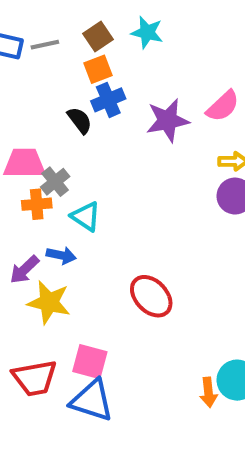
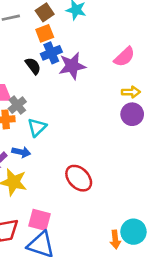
purple star: (168, 120) -> (72, 66), moved
cyan triangle: (86, 216) -> (37, 127), turned 42

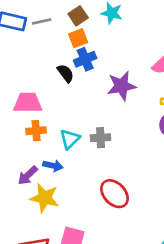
purple star: (72, 66) -> (122, 86), moved
gray cross: (17, 105) -> (101, 138), moved, turned 36

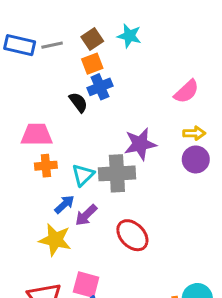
purple star: (122, 86) -> (140, 144), moved
gray cross: (101, 138) -> (117, 173), size x1.6
blue arrow: (53, 166) -> (64, 204), turned -54
purple arrow: (28, 175) -> (86, 215), moved

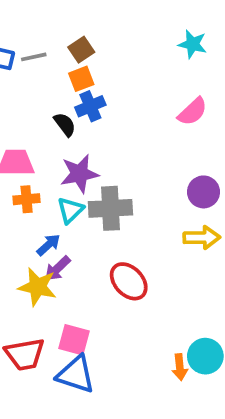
cyan star: (129, 36) -> (193, 44), moved
yellow arrow: (194, 133) -> (202, 238), moved, size x1.4
purple star: (140, 144) -> (79, 174), moved
purple arrow: (86, 215) -> (58, 269), moved

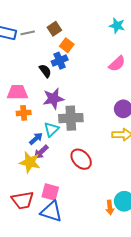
orange square: (81, 79) -> (67, 45), moved, turned -32
cyan triangle: (70, 210) -> (51, 129), moved

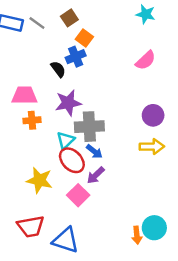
gray line: (28, 33) -> (37, 23), turned 48
blue arrow: (36, 139) -> (94, 152), moved, turned 80
purple arrow: (41, 152) -> (96, 175), moved
red ellipse: (81, 159) -> (72, 160), moved
pink square: (50, 192) -> (78, 195), moved, turned 30

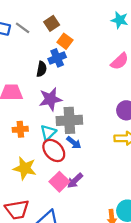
black semicircle: (58, 69) -> (42, 69), turned 48
orange cross: (32, 120) -> (20, 129), moved
purple arrow: (96, 175) -> (75, 181), moved

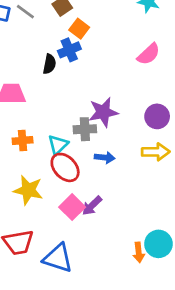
purple star: (50, 99) -> (103, 112), moved
gray cross: (69, 120) -> (85, 129), size x0.7
blue arrow: (74, 143) -> (105, 158), moved, turned -32

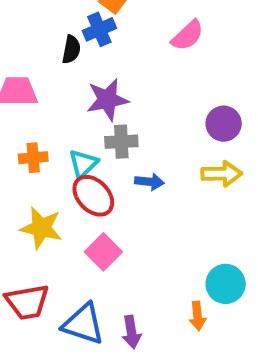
pink semicircle: (149, 54) -> (187, 35), moved
purple star: (103, 112) -> (107, 100), moved
purple arrow: (92, 206) -> (131, 332), moved, turned -55
cyan circle: (158, 244) -> (226, 284), moved

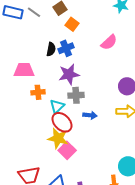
blue cross: (99, 29) -> (66, 48), moved
orange cross: (33, 158) -> (38, 92), moved
yellow star: (41, 228) -> (58, 138), moved

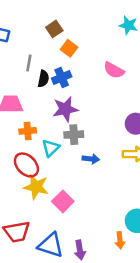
gray line: (34, 12) -> (29, 63), moved, turned 64
pink semicircle: (109, 42) -> (114, 70), turned 72
red ellipse: (62, 122) -> (26, 165), moved
yellow star: (58, 138) -> (36, 187), moved

